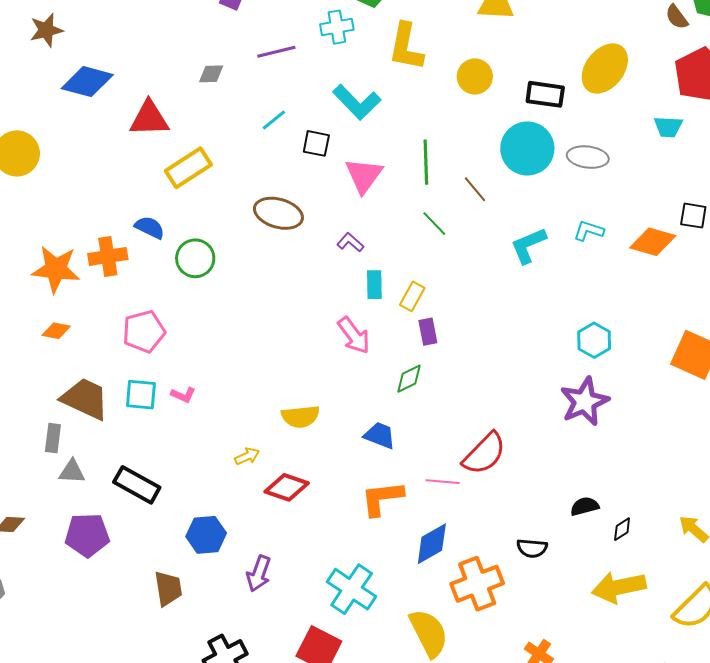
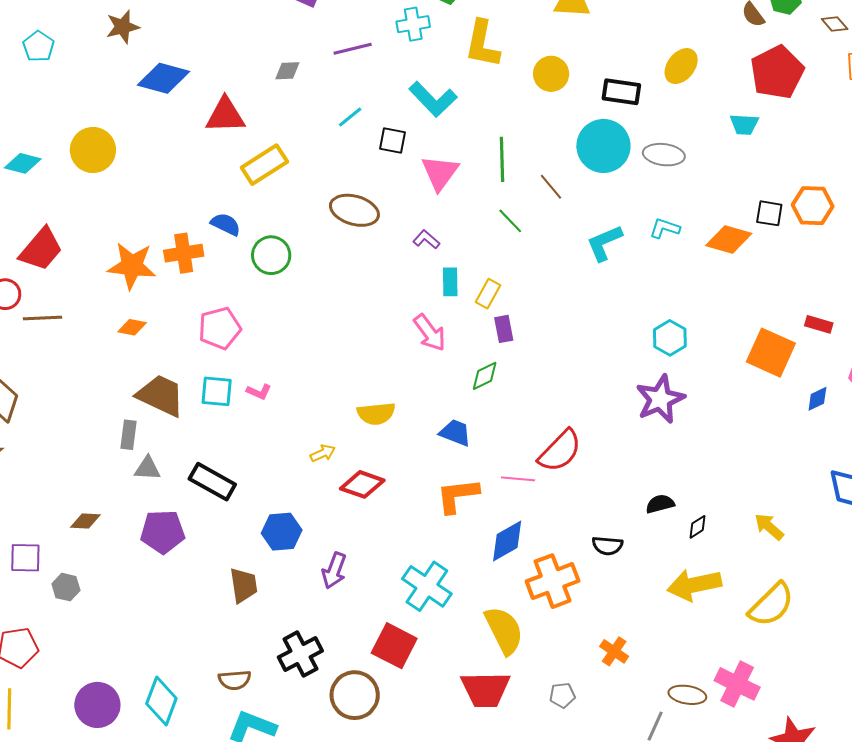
yellow ellipse: (605, 68) -> (681, 66), size x0.7

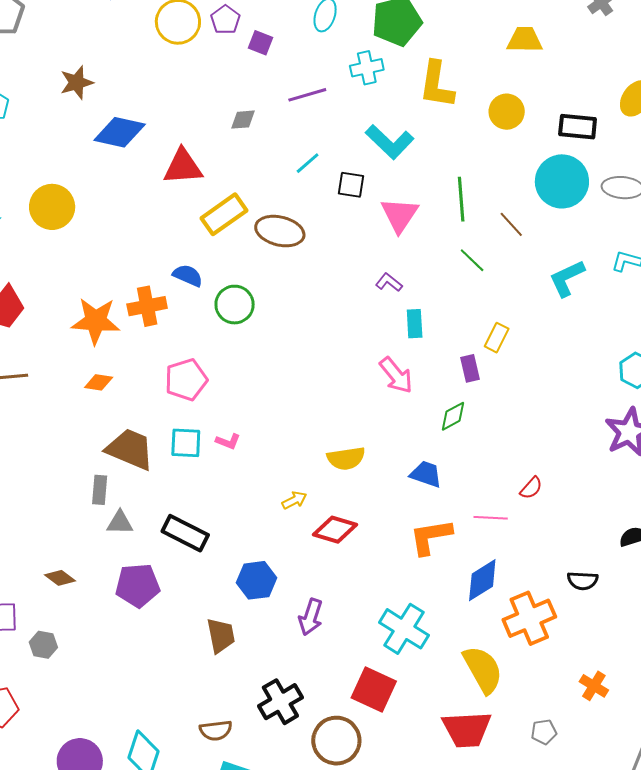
brown ellipse: (354, 210) -> (280, 231), moved
yellow rectangle: (488, 294) -> (497, 338), moved
red semicircle: (560, 451) -> (531, 488), size x0.5
brown diamond: (85, 521) -> (60, 578), turned 36

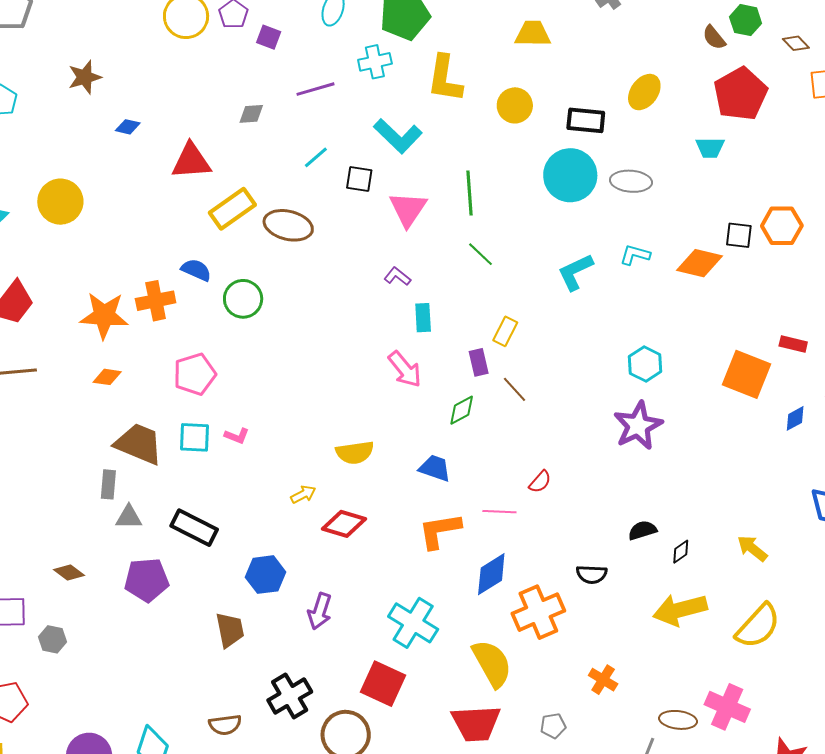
blue diamond: (120, 132) -> (128, 127), size x0.5
brown line: (511, 224) -> (515, 389), moved

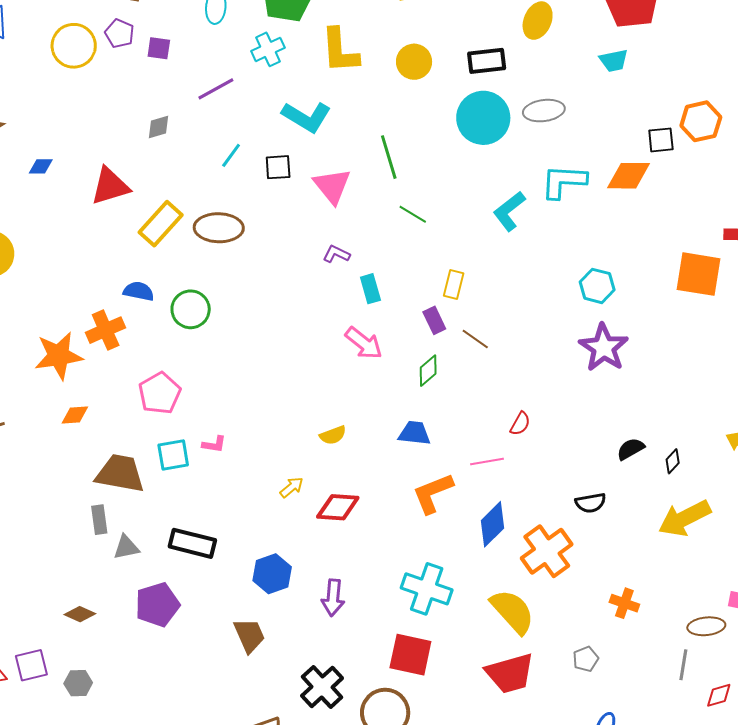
cyan L-shape: (635, 255) -> (564, 182), size x1.6
yellow semicircle: (355, 453) -> (333, 435), size x0.7

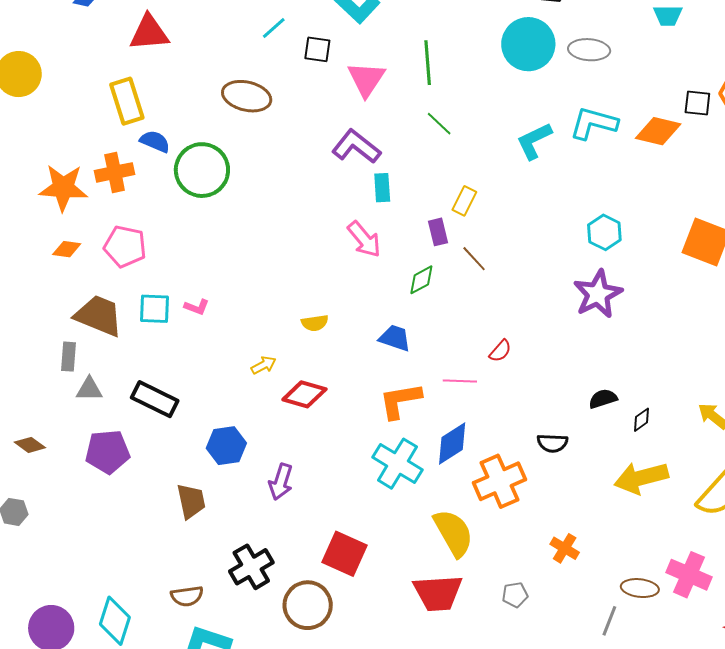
yellow rectangle: (161, 224) -> (127, 101), moved, turned -72
purple L-shape: (336, 254) -> (356, 147), size x1.8
green circle: (191, 309) -> (202, 170), size x1.4
pink pentagon: (160, 393) -> (125, 246), moved, turned 30
cyan cross: (427, 589) -> (398, 464), moved

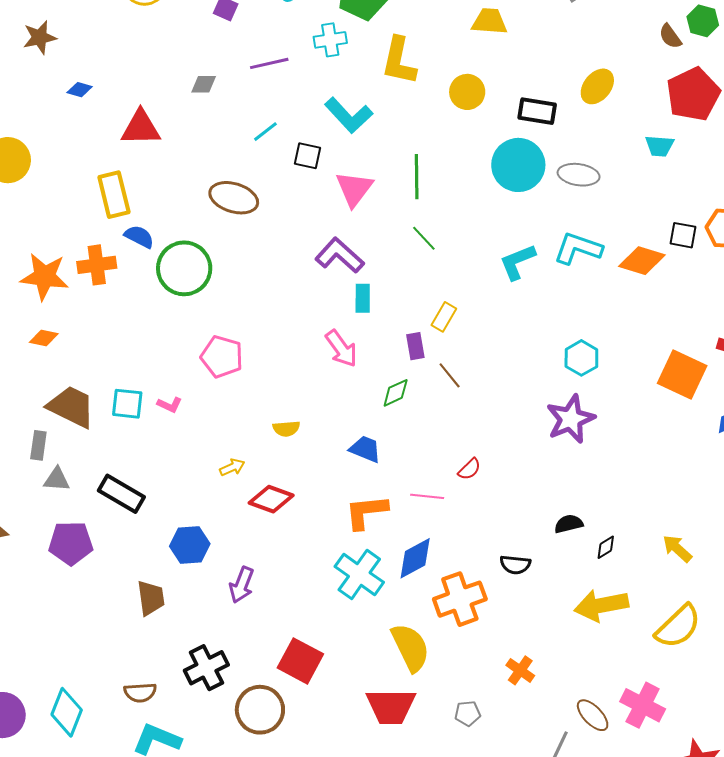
pink pentagon: (125, 246) -> (222, 357), moved
brown ellipse: (640, 588) -> (593, 715), turned 36

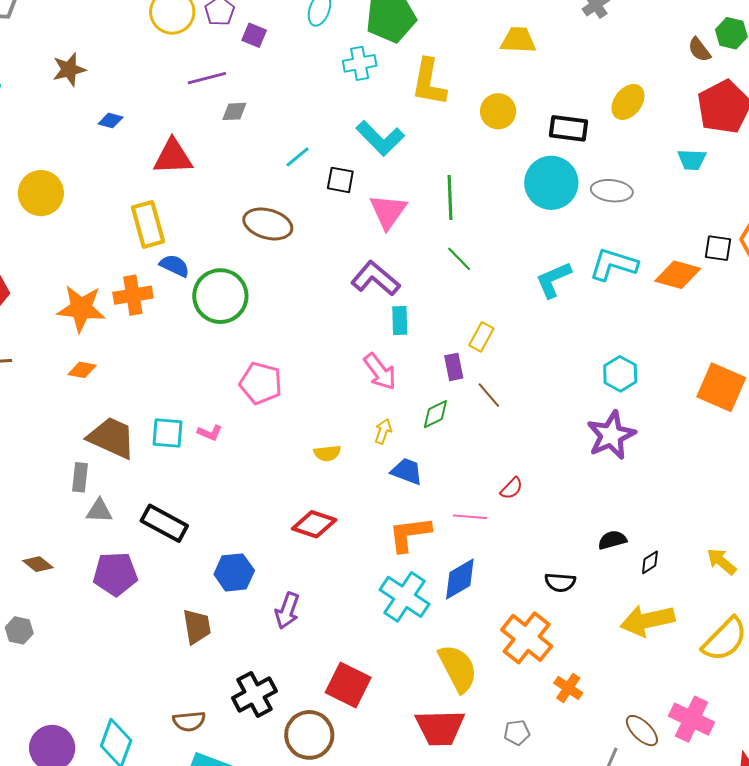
purple line: (269, 63) -> (207, 78), moved
yellow arrow: (232, 467) -> (383, 431), moved, turned -45
orange cross: (460, 599) -> (527, 638), moved, turned -30

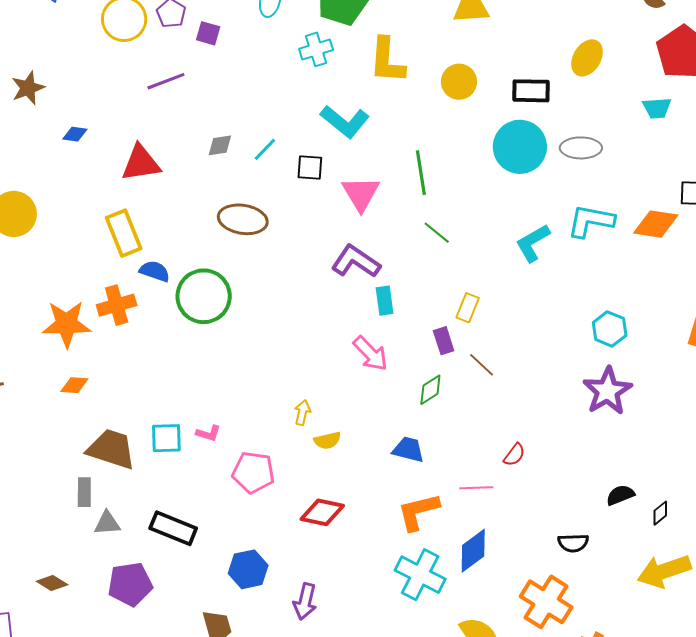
gray diamond: (234, 111) -> (220, 145), moved
pink pentagon: (261, 383) -> (253, 472), moved
yellow arrow: (383, 431) -> (302, 412), moved

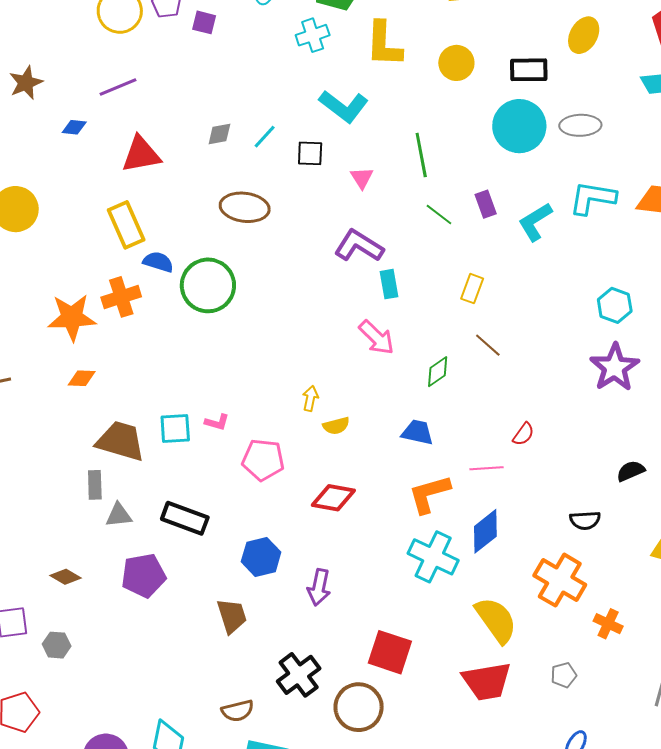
purple line: (166, 81) -> (118, 87), moved
pink triangle: (361, 194) -> (362, 178), size x0.6
purple rectangle: (444, 341) -> (486, 204), moved

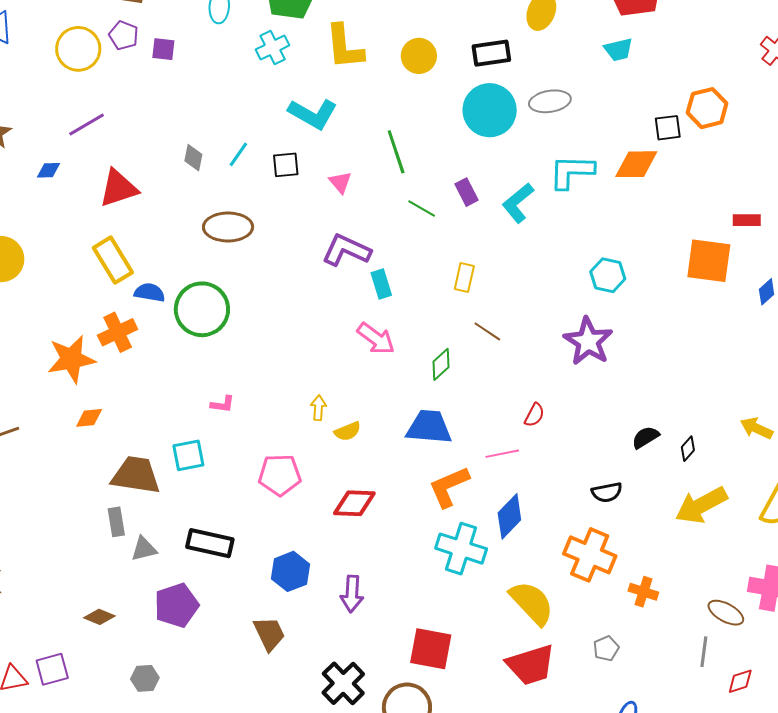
gray diamond: (219, 134) -> (193, 158), turned -60
purple star: (615, 367) -> (588, 341), moved
pink L-shape: (217, 422) -> (223, 404), moved
blue trapezoid: (417, 432) -> (429, 427), size x1.4
gray hexagon: (57, 645) -> (145, 678), moved

